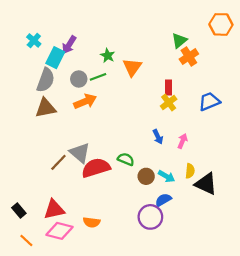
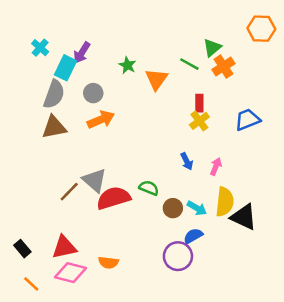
green line: (98, 77) -> (189, 64), moved, turned 49
yellow semicircle: (190, 171) -> (225, 202), size x1.6

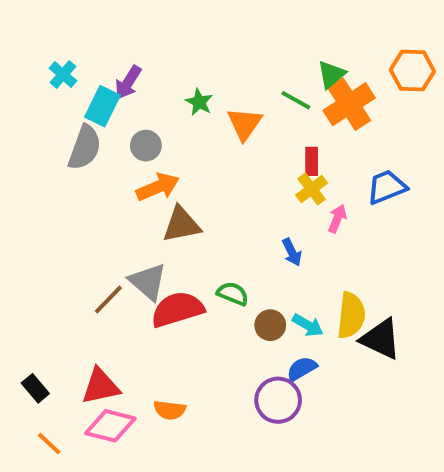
orange hexagon: (261, 29) -> (412, 71), moved
orange cross: (223, 67) -> (349, 104), size x1.4
brown triangle: (54, 127) -> (181, 225), moved
pink arrow: (216, 166) -> (337, 219), moved

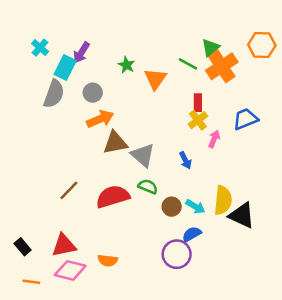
gray triangle: (148, 282) -> (143, 155), moved
orange line: (49, 444) -> (31, 282), turned -36

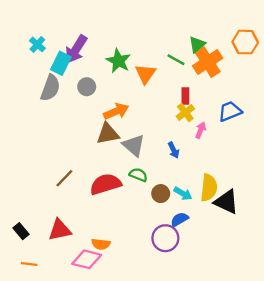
purple arrow: (81, 53) -> (76, 49), size x1.4
green star: (127, 65) -> (118, 61), size x1.5
orange arrow: (100, 119) -> (116, 111), moved
pink diamond: (70, 270) -> (87, 259), moved

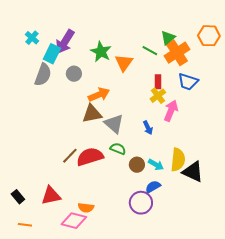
blue trapezoid: (230, 111) -> (188, 82), moved, turned -140
pink arrow: (201, 130) -> (171, 111), size x1.5
brown line: (64, 178) -> (70, 156), moved

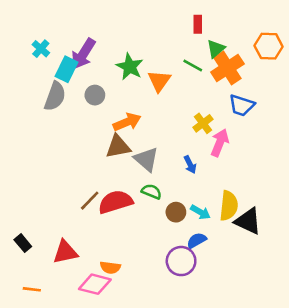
red rectangle: (158, 82) -> (198, 24), moved
black rectangle: (18, 197) -> (23, 243), moved

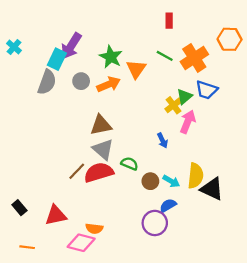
cyan cross: (41, 49) -> (14, 47), moved
green triangle: (216, 49) -> (184, 97), moved
orange arrow: (127, 122) -> (109, 84), moved
gray triangle: (146, 159) -> (103, 149), moved

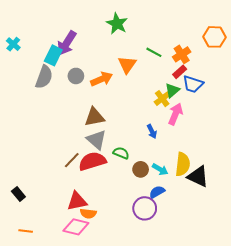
red rectangle: (169, 21) -> (180, 72), moved, turned 48
green star: (111, 57) -> (117, 24), moved
orange cross: (194, 58) -> (182, 54), size x0.7
red triangle: (56, 215) -> (77, 201), moved

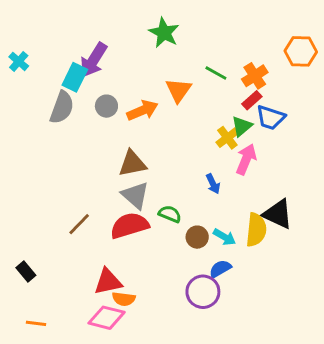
brown line: (72, 160) -> (79, 224), moved
black triangle: (198, 177) -> (278, 214), moved

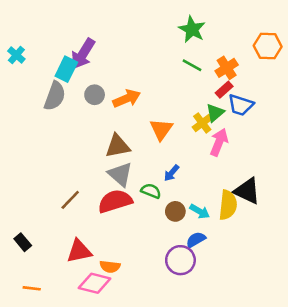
green star: (164, 33) -> (192, 29), moved
orange triangle: (178, 90) -> (161, 129), moved
blue arrow: (213, 184) -> (171, 173), moved, turned 66
red triangle: (108, 282) -> (79, 251), moved

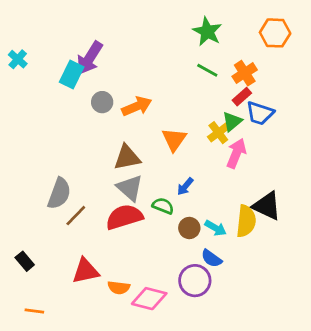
orange hexagon: (268, 46) -> (275, 33), moved
gray semicircle: (55, 96) -> (59, 193), moved
blue semicircle: (196, 240) -> (211, 258), turned -114
pink diamond: (95, 283) -> (149, 299), moved

